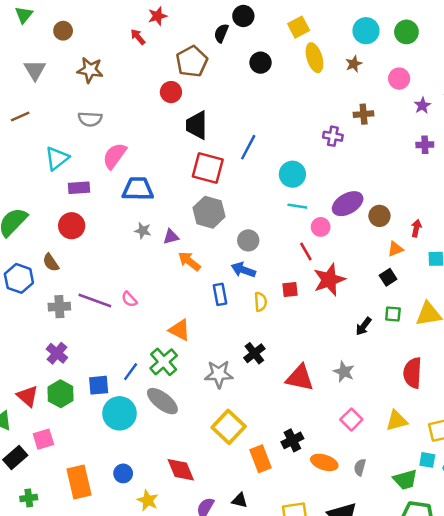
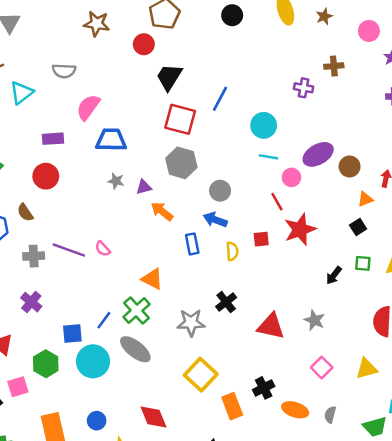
brown star: (90, 70) -> (97, 24), moved
black trapezoid: (197, 125) -> (169, 77), turned 32
cyan triangle: (57, 158) -> (22, 93), moved
green hexagon: (61, 394) -> (46, 364), moved

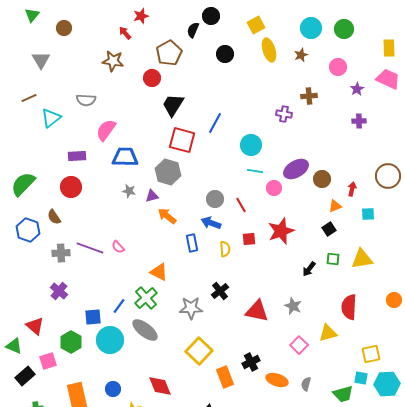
gray hexagon: (181, 163) -> (168, 172), moved
red line: (277, 202) -> (241, 205), moved
yellow triangle: (366, 369) -> (328, 333), moved

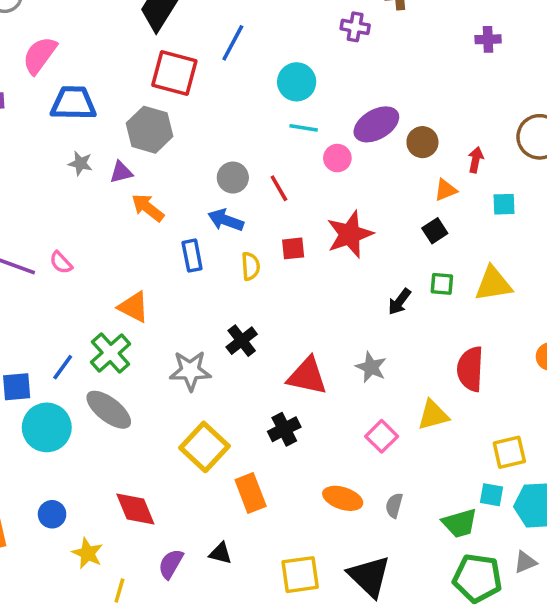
black cross: (251, 362) -> (284, 429), moved

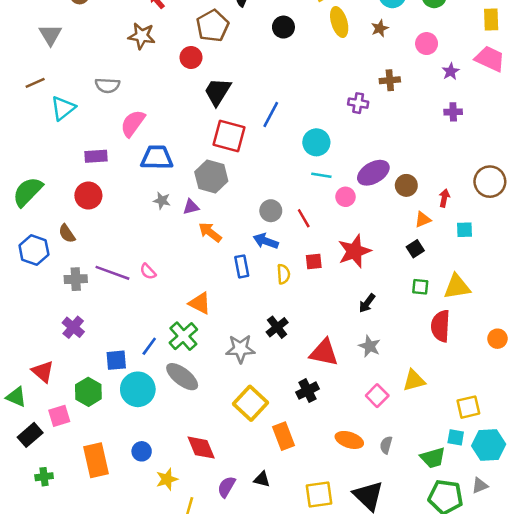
black arrow: (399, 302) -> (367, 303), moved
red semicircle: (470, 369) -> (440, 326), moved
yellow star: (88, 553) -> (167, 479), turned 30

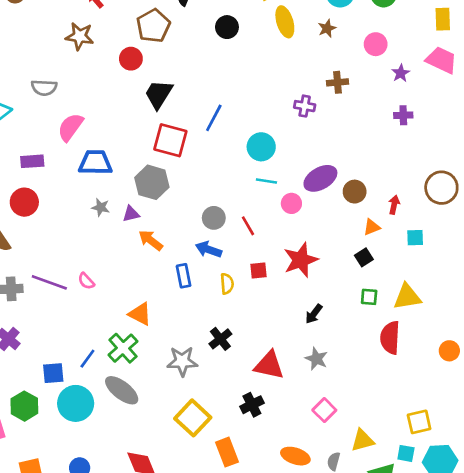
yellow triangle: (414, 380) -> (362, 440), moved

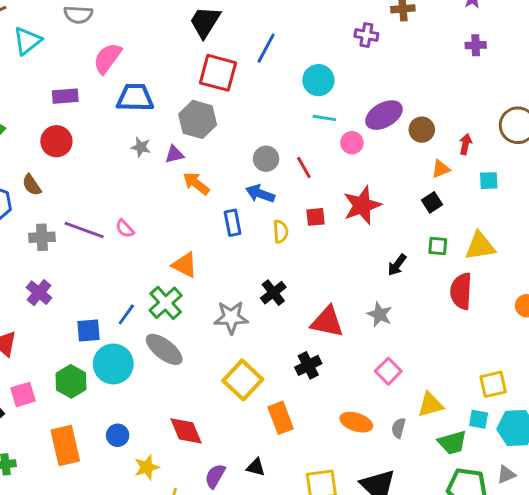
black arrow: (314, 314) -> (397, 265), moved
green hexagon: (24, 406) -> (71, 381), moved

